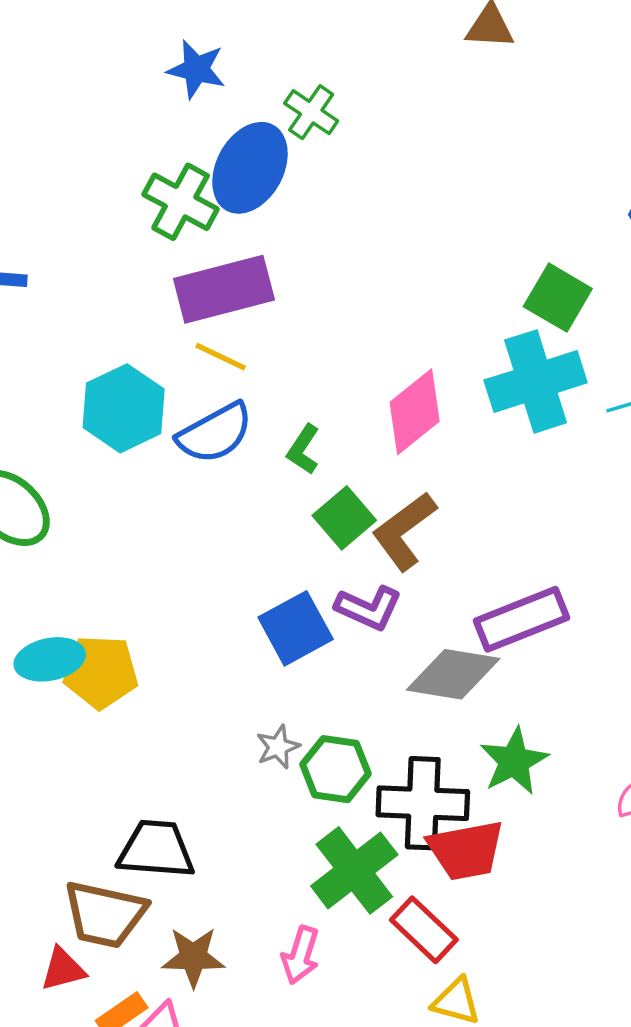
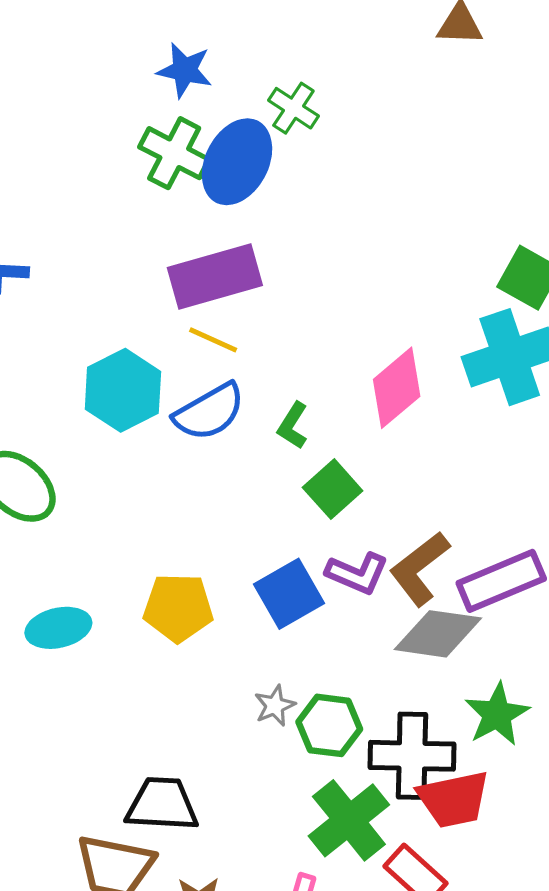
green cross: (181, 202) -> (174, 153), moved
brown L-shape: (404, 531) -> (420, 569), moved
yellow pentagon: (101, 672) -> (178, 608), moved

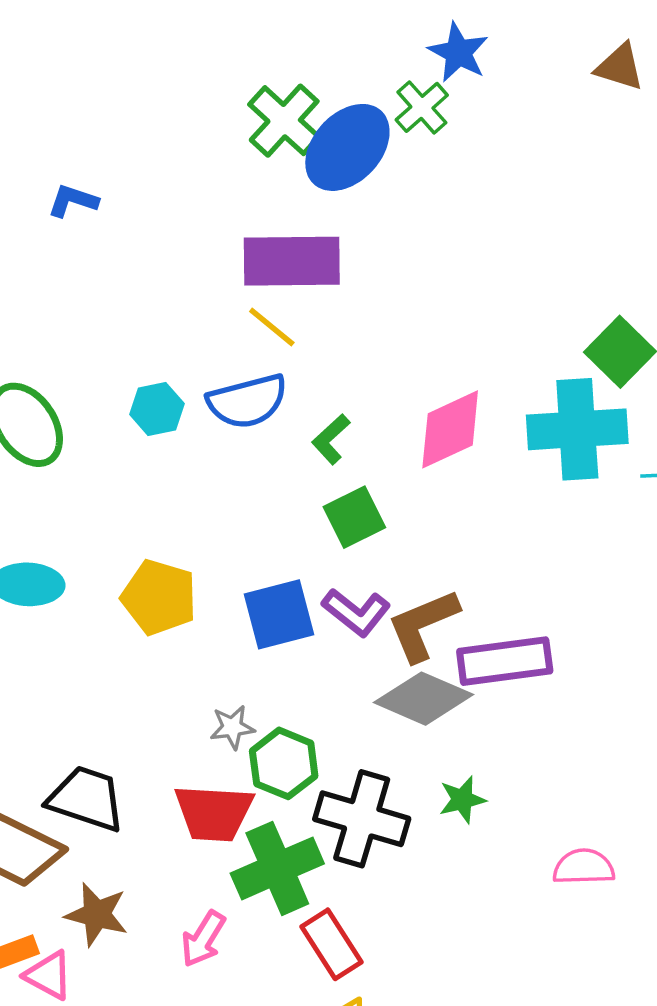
blue star: (185, 70) -> (458, 52), moved
cyan hexagon: (123, 390) -> (157, 409), moved, size x0.6
green star: (497, 714) -> (462, 800), size x0.7
red trapezoid: (454, 799) -> (214, 813), moved

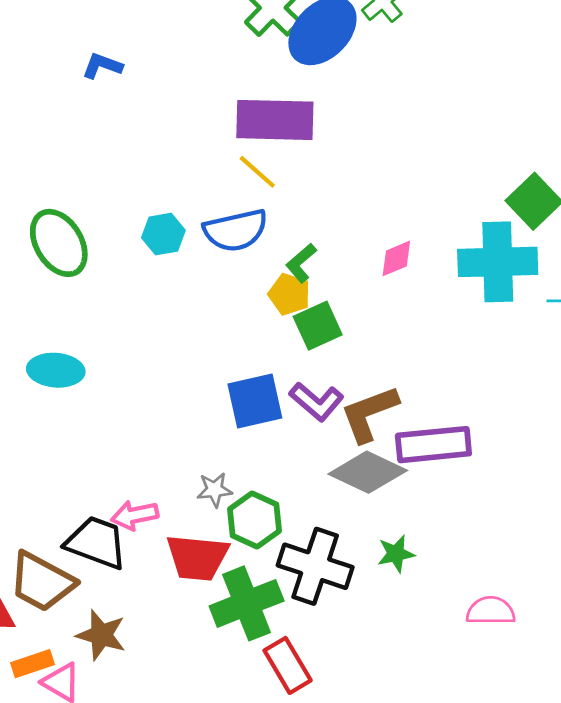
pink diamond: (450, 429) -> (396, 258), size x0.6
yellow pentagon: (159, 597) -> (289, 294), moved, size x0.7
pink arrow: (203, 939) -> (135, 515), moved, turned 45

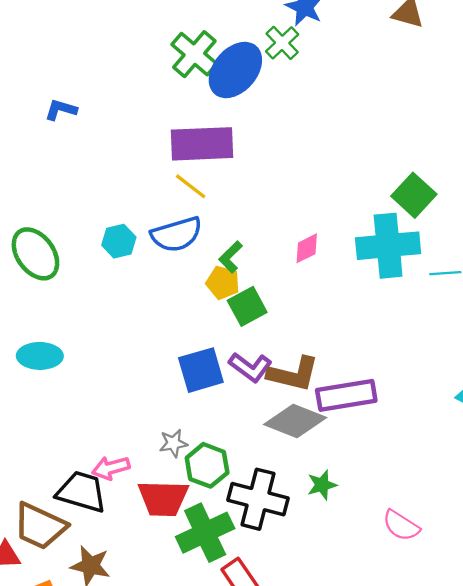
brown L-shape: (369, 414) -> (293, 374), turned -142
pink semicircle: (491, 611) -> (401, 526), turned -144

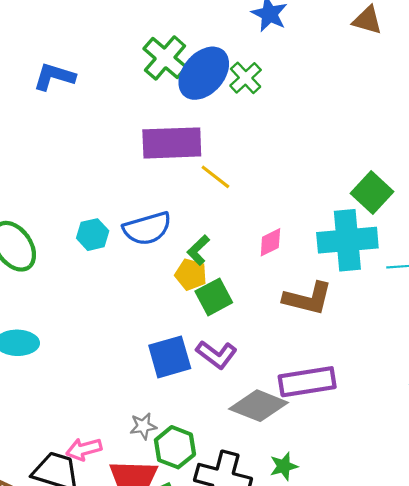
green cross: (282, 43) -> (246, 78), moved
blue L-shape: (61, 110) -> (54, 77), moved, size x1.4
yellow line: (191, 186) -> (215, 177), moved
brown L-shape: (293, 374) -> (308, 298), moved

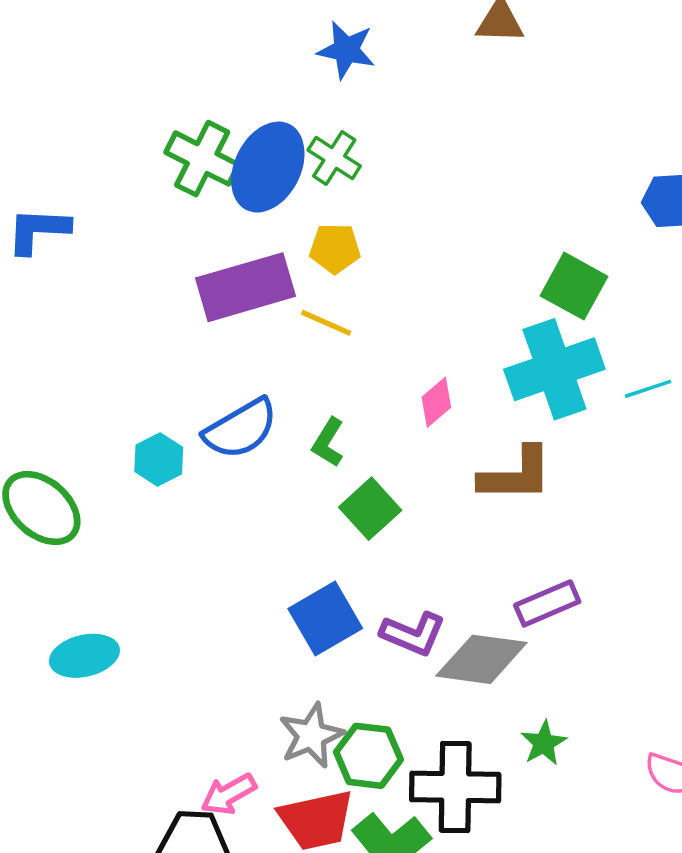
yellow pentagon: (191, 274) -> (335, 248), moved
purple L-shape: (216, 354) -> (413, 634), moved
purple rectangle: (307, 382) -> (547, 603), size x0.7
gray star: (143, 426) -> (311, 736), size x1.5

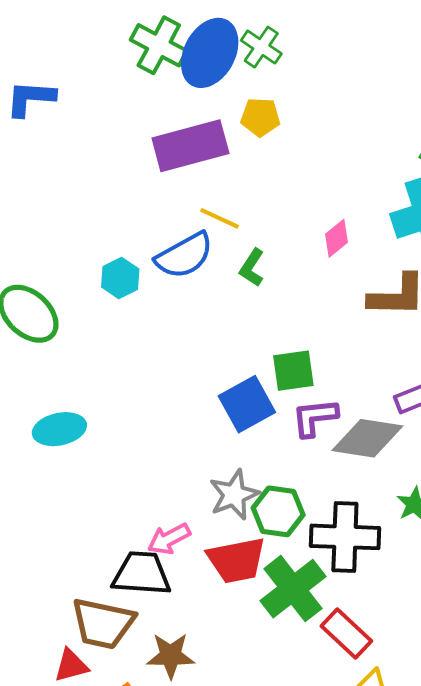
yellow line: (326, 323) -> (219, 218), moved
green square: (370, 509) -> (293, 371), moved, turned 33
purple L-shape: (413, 634) -> (315, 417), turned 150

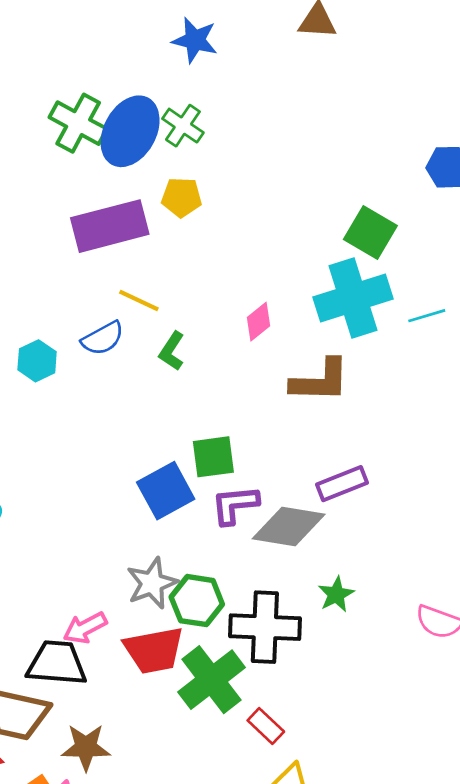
blue semicircle: (184, 256) -> (103, 338), size x0.7
red rectangle: (346, 634) -> (266, 726), size x0.7

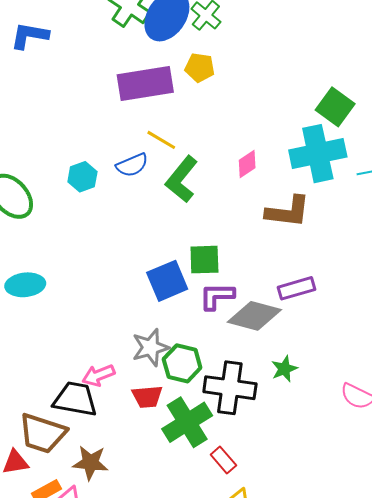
green L-shape: (172, 351) -> (182, 179), size x1.6
red trapezoid: (154, 650) -> (147, 397), size x0.7

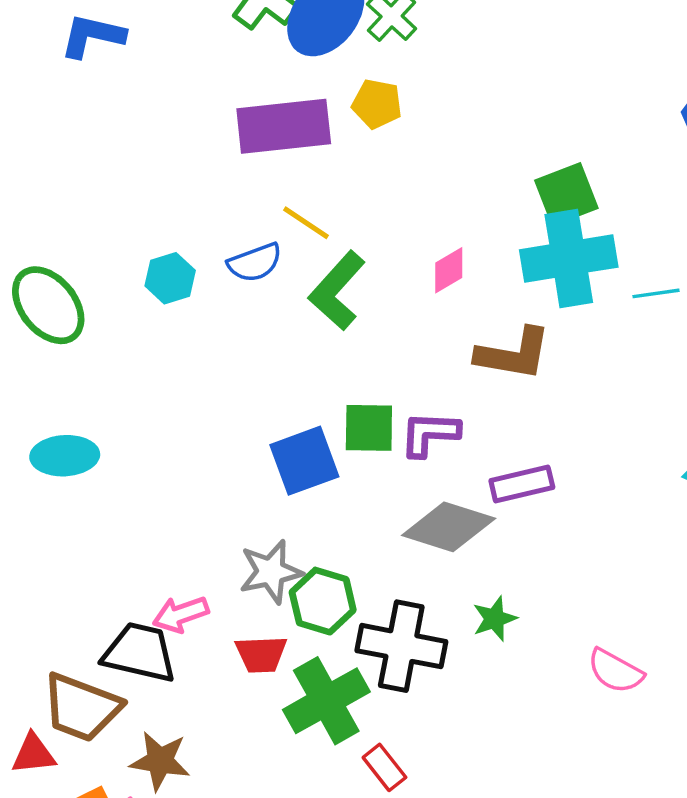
green square: (335, 107) -> (566, 194), moved, turned 30
purple L-shape: (217, 296) -> (430, 434), moved

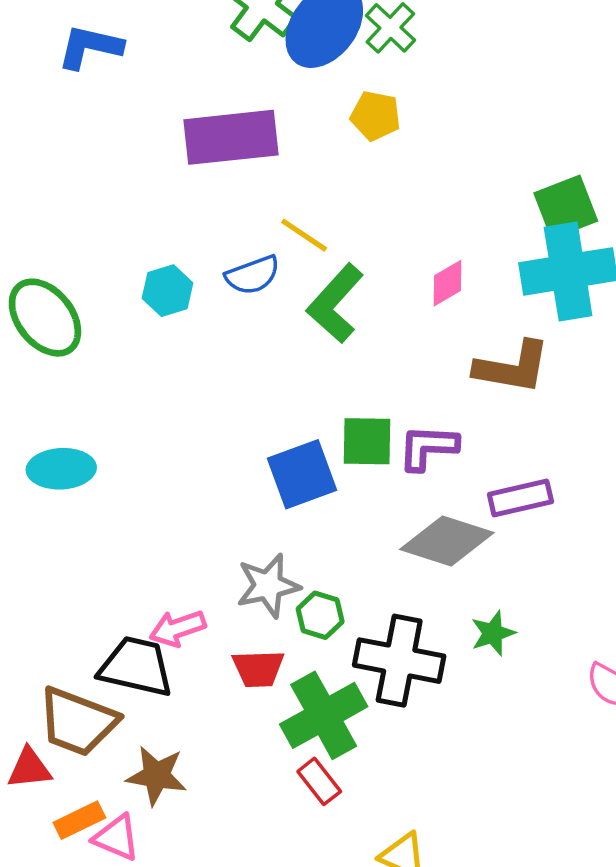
purple rectangle: (284, 126) -> (231, 137), moved
green hexagon: (323, 601) -> (320, 615), size x0.7
red rectangle: (384, 767) -> (319, 781), moved

